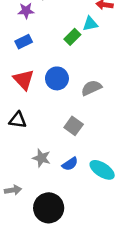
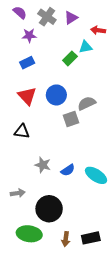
gray square: (74, 126) -> (71, 119), moved, turned 35

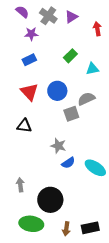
red arrow: (98, 30) -> (97, 29), turned 72
cyan triangle: (86, 47) -> (92, 69), moved
gray star: (43, 165) -> (58, 146), moved
gray arrow: (18, 193) -> (20, 185), turned -88

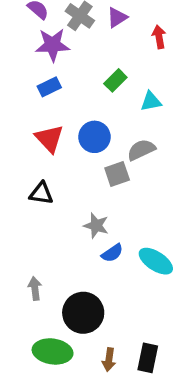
purple star: (31, 34) -> (53, 45), size x1.5
black rectangle: (90, 228) -> (148, 358), turned -66

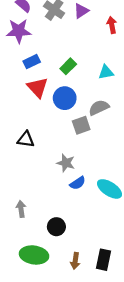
purple star: (53, 45) -> (19, 31), moved
green rectangle: (115, 80) -> (68, 66), moved
red triangle: (49, 138) -> (38, 88), moved
black circle: (83, 313) -> (56, 227), size x0.6

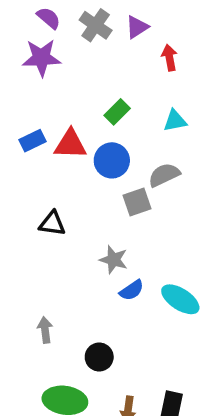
red arrow: (112, 25) -> (169, 58), moved
blue rectangle: (32, 62) -> (32, 141), moved
red triangle: (38, 88) -> (70, 144), turned -45

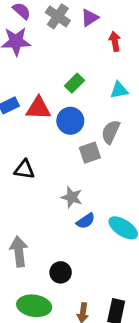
gray semicircle: (164, 175) -> (111, 132), turned -40
gray arrow: (45, 330) -> (19, 252), size x1.5

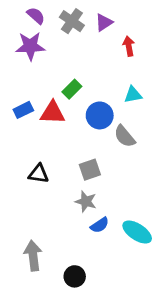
green rectangle: (74, 83) -> (72, 89), moved
blue circle: (70, 121) -> (100, 115), moved
gray semicircle: (111, 132) -> (125, 136), turned -65
gray square: (90, 153) -> (90, 170), moved

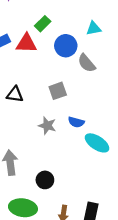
gray star: (86, 201) -> (47, 126), moved
blue semicircle: (100, 225) -> (76, 122), moved, turned 49

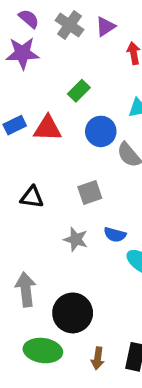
green rectangle: (43, 24) -> (79, 91), moved
black circle: (45, 180) -> (73, 313), size x1.6

